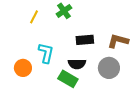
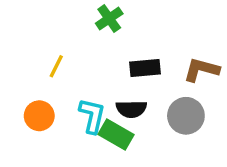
yellow line: (34, 17) -> (56, 66), moved
cyan L-shape: (46, 53) -> (92, 116), moved

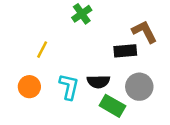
black rectangle: (145, 68) -> (125, 51), moved
brown L-shape: (201, 70) -> (144, 32), moved, turned 48
green rectangle: (116, 135) -> (112, 106), moved

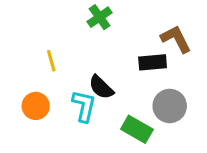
yellow line: (42, 50) -> (51, 61), turned -42
black semicircle: (98, 82) -> (101, 87), moved, turned 45

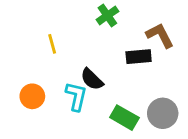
green cross: (100, 17) -> (107, 16), moved
yellow line: (51, 61) -> (52, 44), moved
gray circle: (170, 106) -> (163, 113), moved

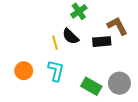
yellow line: (52, 44) -> (55, 43), moved
black semicircle: (92, 79) -> (71, 36), moved

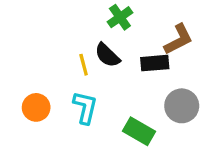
brown L-shape: (117, 26) -> (179, 39), turned 90
gray circle: (119, 83) -> (182, 106), moved

